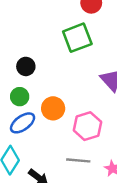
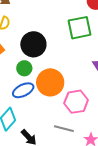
black circle: (26, 66) -> (33, 44), size x1.6
orange circle: (53, 108) -> (50, 82), size x1.4

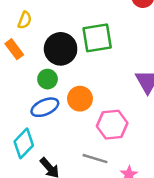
green square: (80, 28) -> (97, 38), moved
orange circle: (50, 82) -> (80, 99), size x0.7

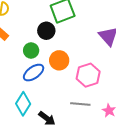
black circle: (61, 49) -> (46, 31), moved, size x0.7

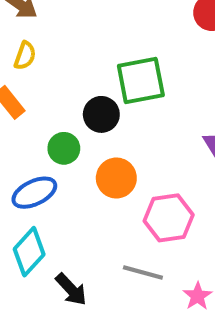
blue ellipse: (34, 73) -> (34, 193), moved

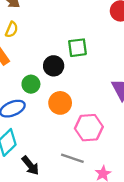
green square: (141, 81) -> (77, 48), size x0.7

